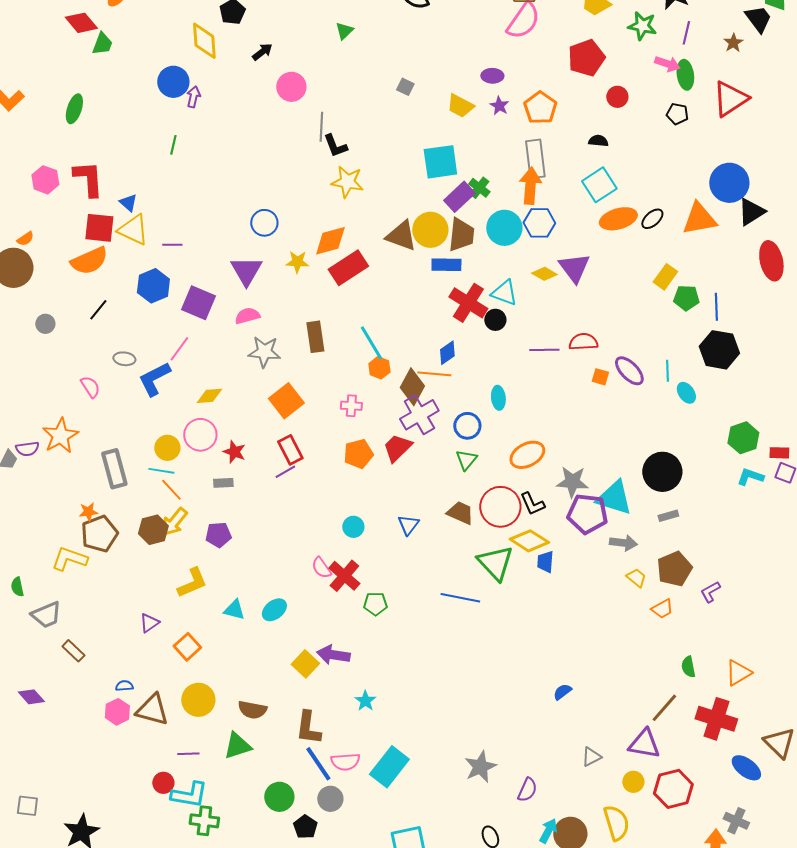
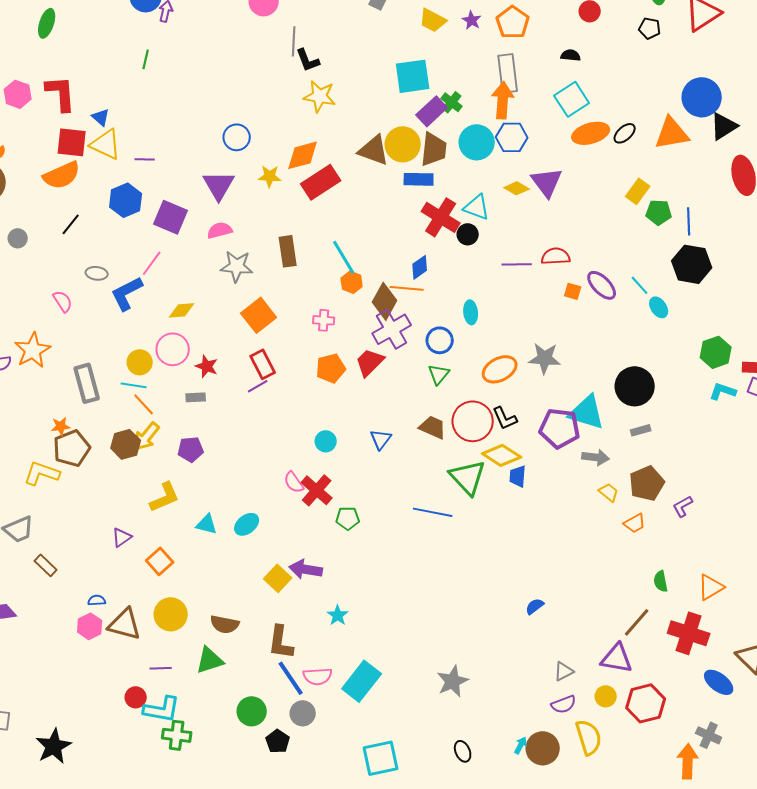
cyan line: (667, 371) -> (640, 285), turned -40
gray star: (572, 482) -> (545, 358), moved
purple semicircle: (527, 790) -> (564, 704), moved, turned 45
cyan arrow: (548, 831) -> (521, 745), size x0.7

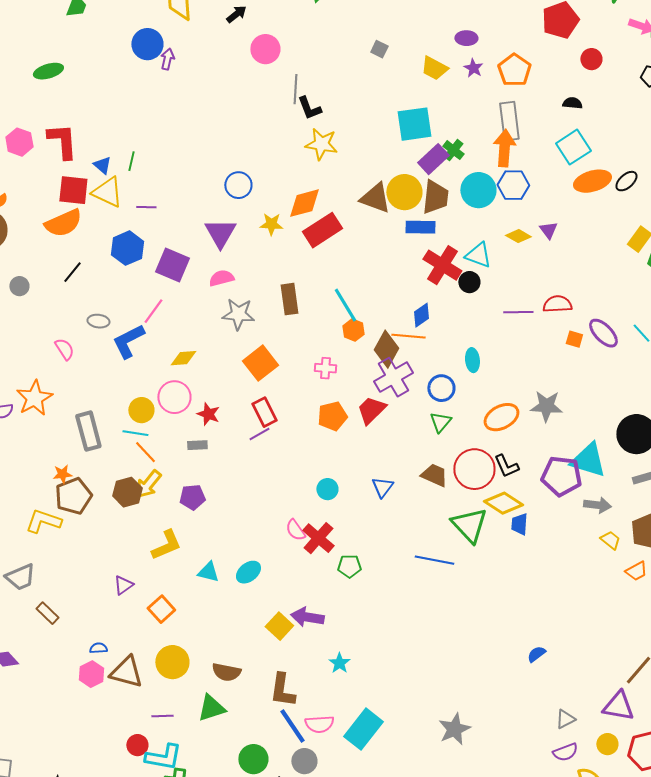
green ellipse: (47, 23) -> (48, 71), turned 56
green line: (146, 59) -> (131, 161), moved
purple triangle: (547, 182) -> (548, 230), size x0.6

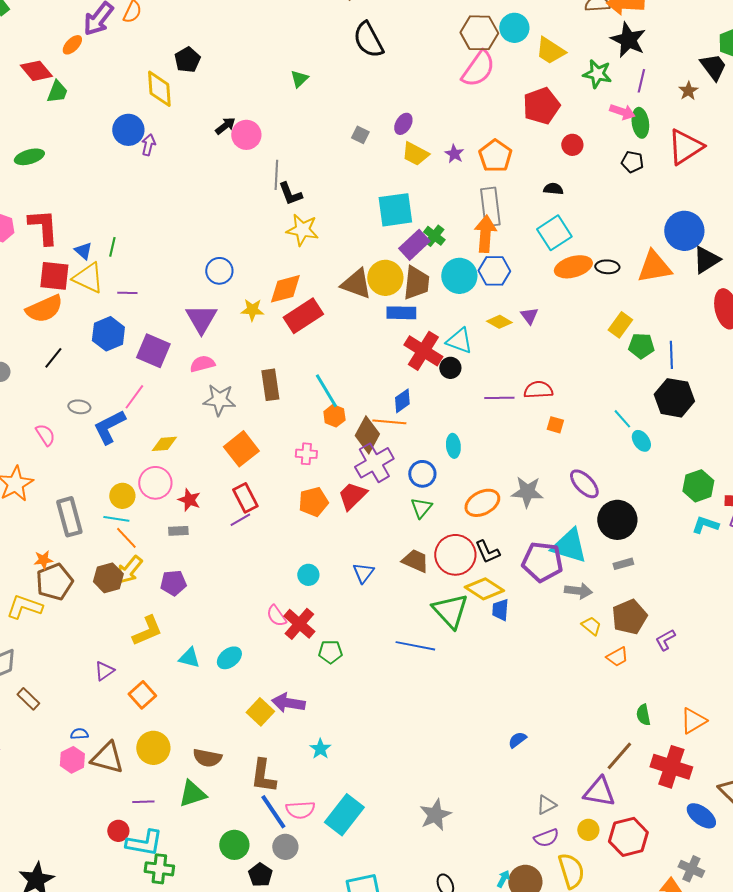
black arrow: (236, 14) -> (225, 126), moved
purple ellipse: (466, 38) -> (403, 124), moved, turned -60
black ellipse: (626, 181) -> (607, 267), turned 45
purple ellipse: (603, 333) -> (584, 484), moved

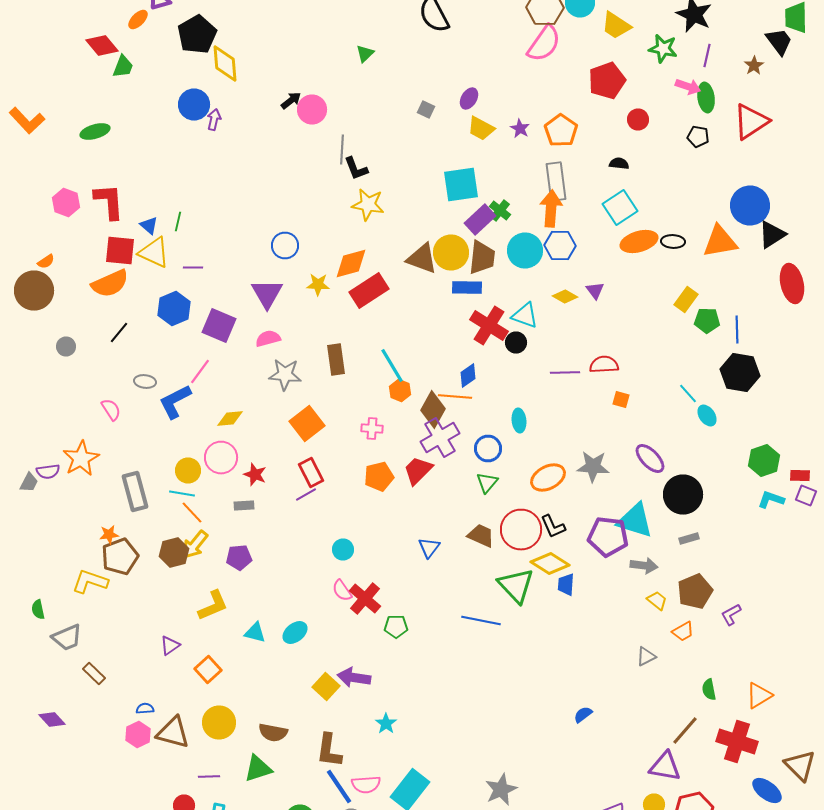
black pentagon: (187, 60) -> (197, 34), moved, size x1.5
cyan circle: (308, 575) -> (343, 550), moved
gray triangle: (546, 805) -> (646, 656), moved

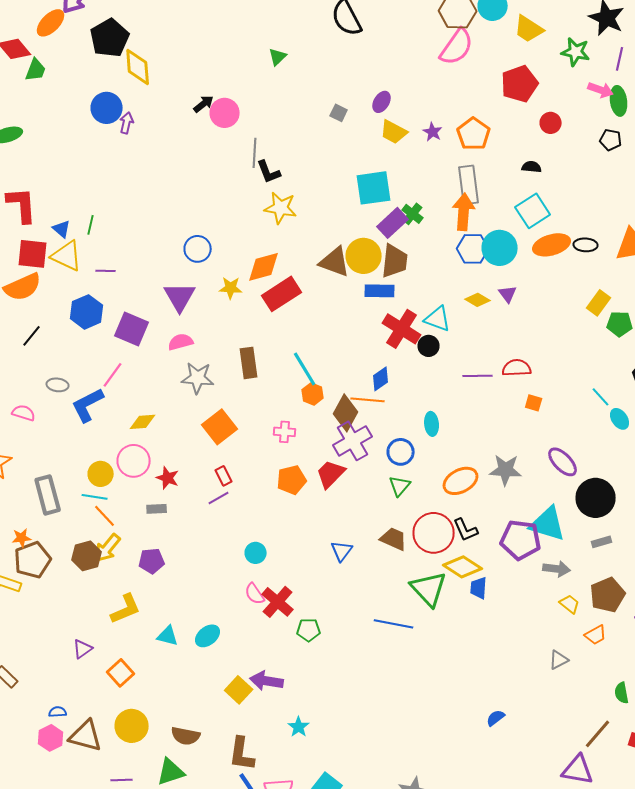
orange ellipse: (138, 20) -> (51, 23), size x1.4
cyan circle: (525, 250) -> (500, 248), moved
pink semicircle: (111, 410) -> (24, 413), turned -40
red rectangle: (311, 472) -> (224, 476), size x0.7

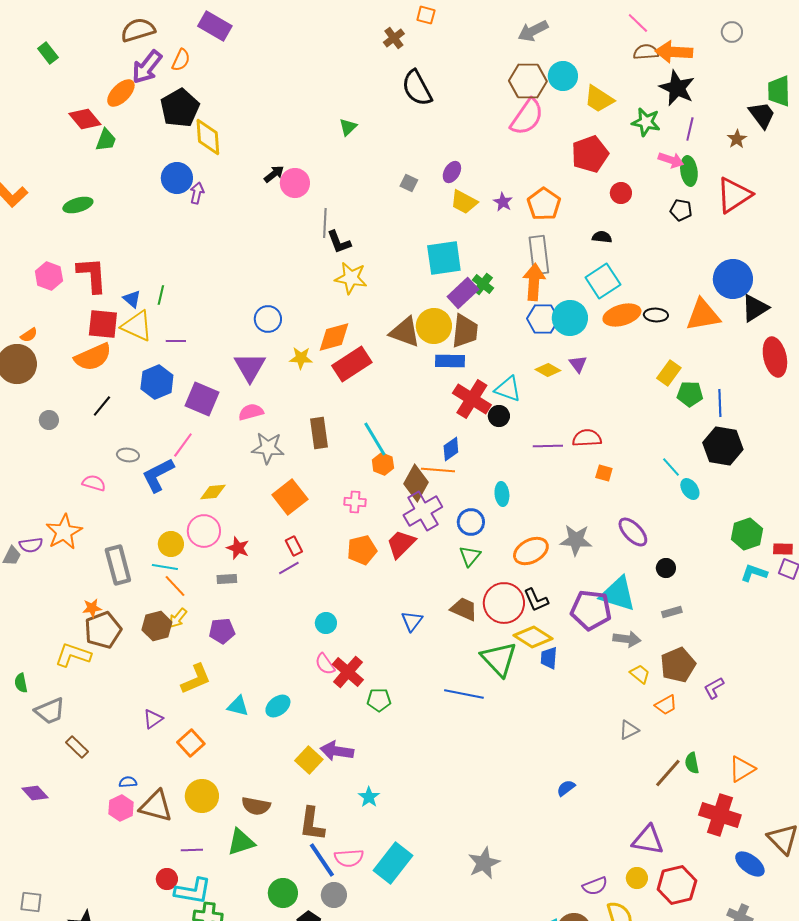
black circle: (596, 498) -> (666, 568), size x0.5
yellow arrow: (108, 548) -> (178, 618), size x0.7
brown line: (598, 734) -> (668, 773), moved

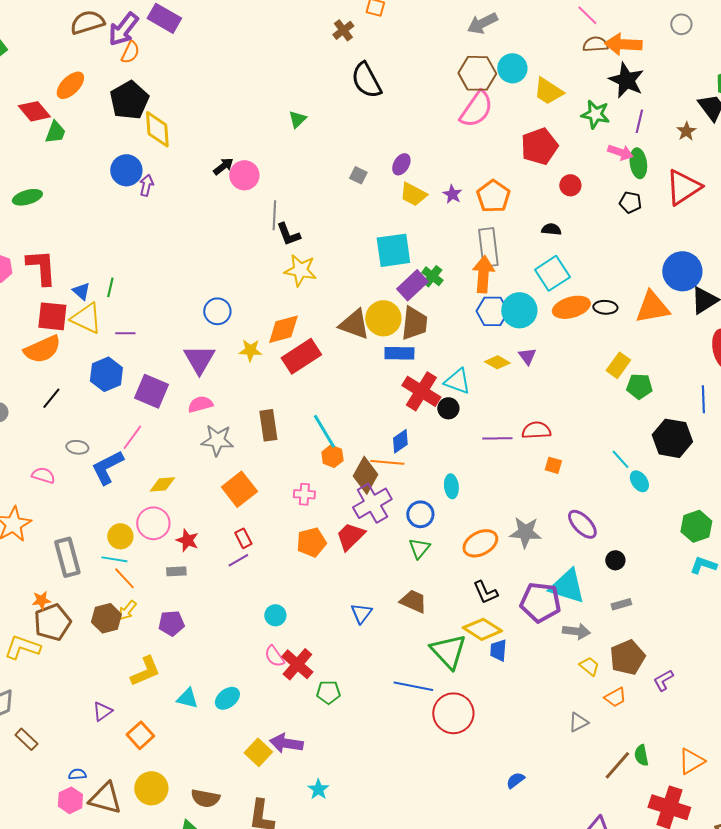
purple arrow: (147, 67) -> (123, 29), moved
blue line: (720, 403) -> (703, 399), moved
red circle: (504, 603) -> (453, 713), moved

